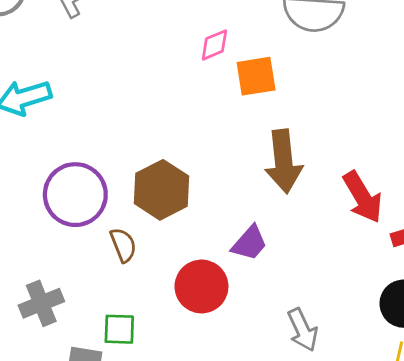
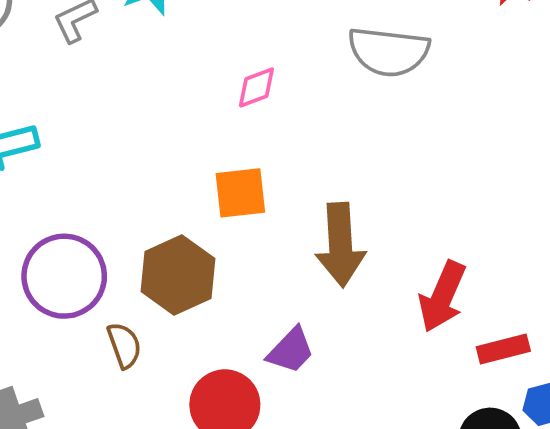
orange square: (256, 76) -> (240, 193), moved
red arrow: (363, 197) -> (442, 297), turned 52

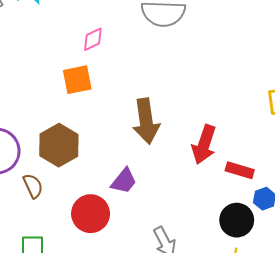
orange square: (240, 193) -> (77, 80), moved
red rectangle: (503, 349) -> (240, 170), turned 36

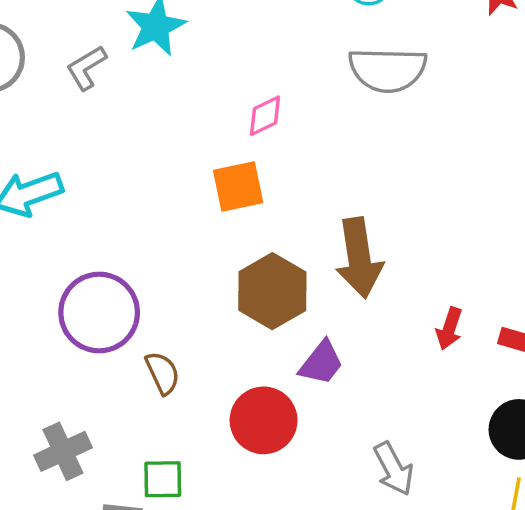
brown hexagon: (59, 145) -> (272, 291), moved
red arrow: (204, 145) -> (449, 329), moved, size x0.6

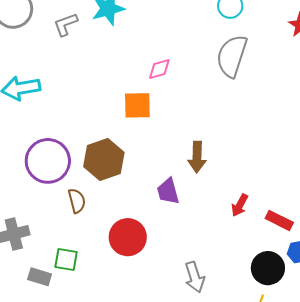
gray semicircle: (388, 70) -> (232, 56), turned 96
brown arrow: (359, 258) -> (197, 157), size x0.7
brown hexagon: (272, 291) -> (104, 159), moved
purple trapezoid: (321, 363) -> (168, 191), moved, turned 116

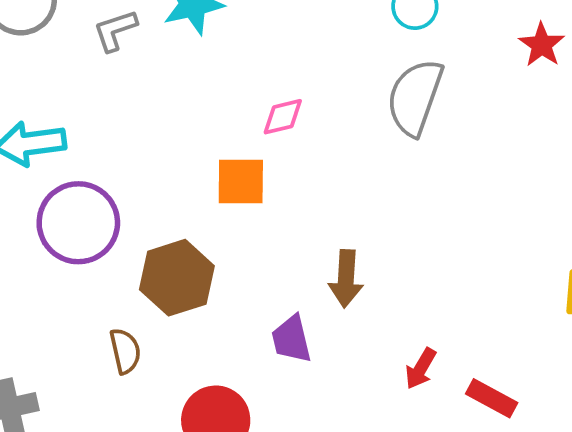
purple circle: (48, 161) -> (78, 223), moved

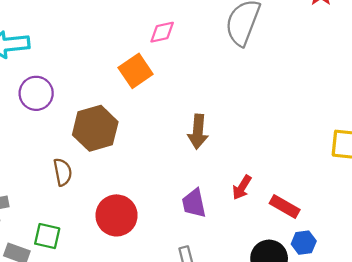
orange square: (241, 181) -> (136, 71), turned -36
purple circle: (78, 223) -> (36, 93), size x0.7
purple trapezoid: (291, 339) -> (194, 203), moved

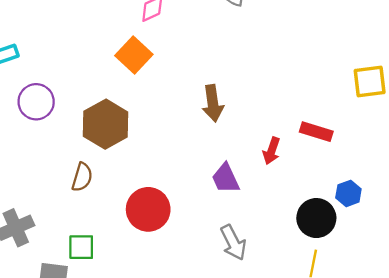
brown semicircle: (63, 172) -> (82, 177), turned 40
red rectangle: (285, 207) -> (316, 132), moved

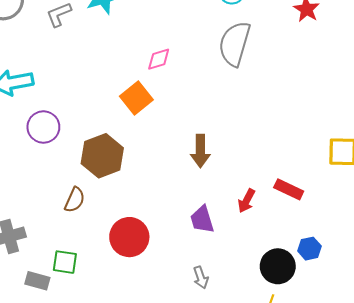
gray arrow: (233, 243) -> (201, 277), size x0.7

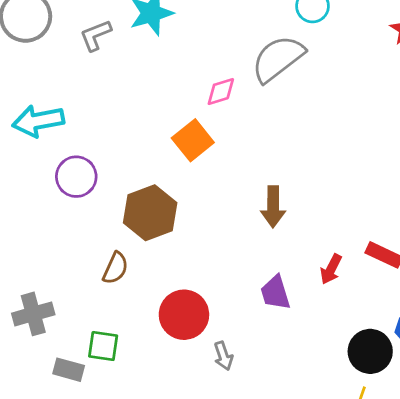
gray semicircle: (235, 44) -> (278, 59), moved, turned 36
gray arrow: (201, 277) -> (223, 356), moved

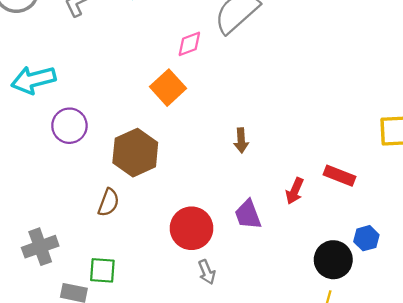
brown arrow: (273, 207) -> (241, 140), size x0.7
red circle: (184, 315) -> (192, 228), moved

